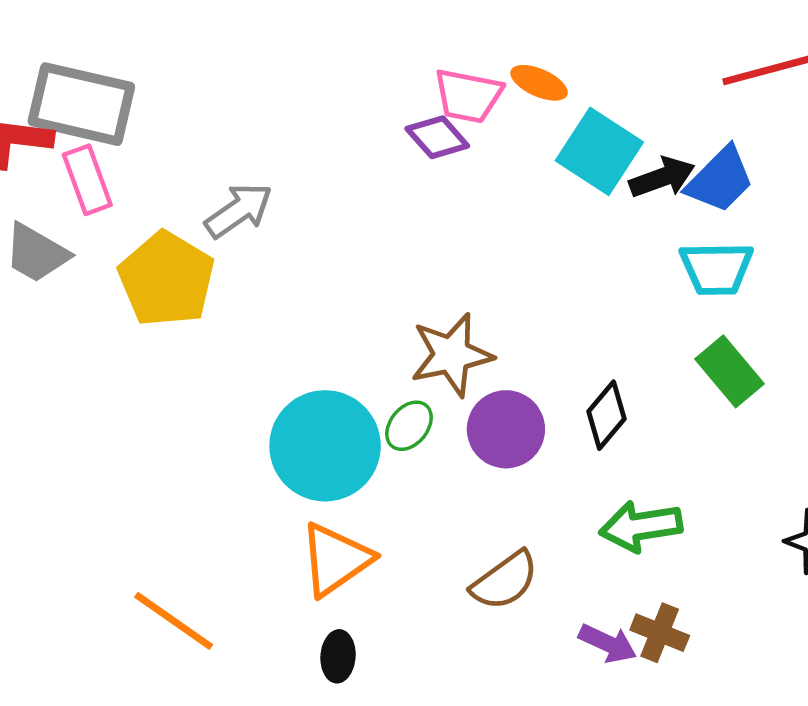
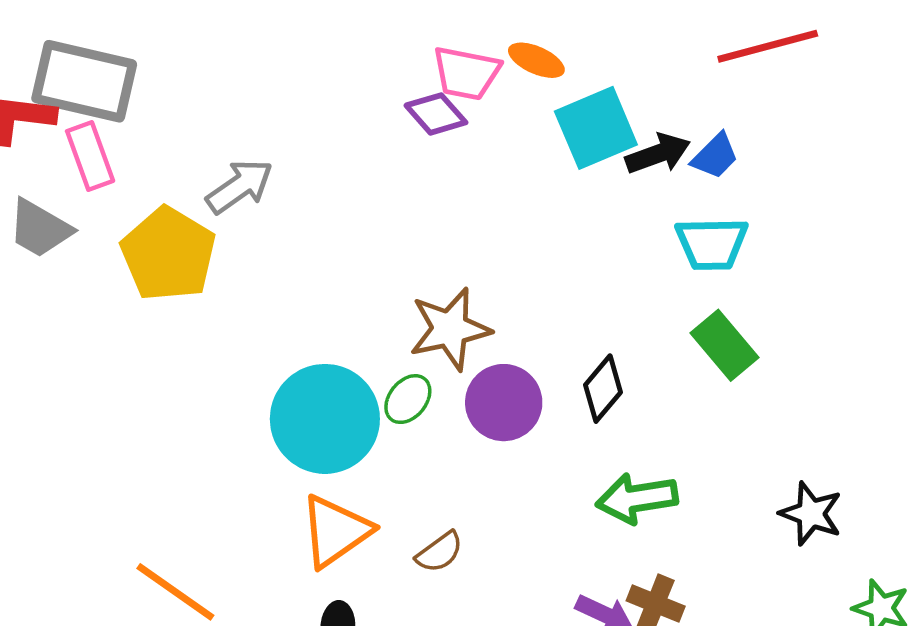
cyan square: (599, 151) -> (596, 128), turned 34
blue trapezoid: (720, 180) -> (715, 156), size x0.7
brown semicircle: (505, 581) -> (439, 552), moved, size x0.7

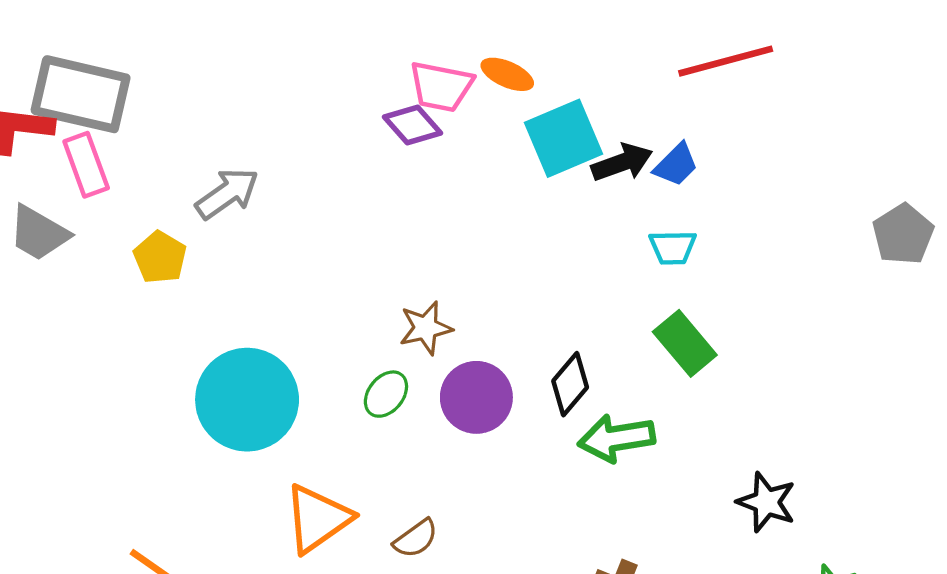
cyan trapezoid: (712, 244) -> (673, 247), size x0.7
yellow pentagon: (168, 254) -> (160, 257), size x0.6
brown star: (450, 329) -> (426, 328), size x0.7
cyan circle: (325, 419) -> (247, 400), moved
green arrow: (637, 498) -> (616, 438), moved

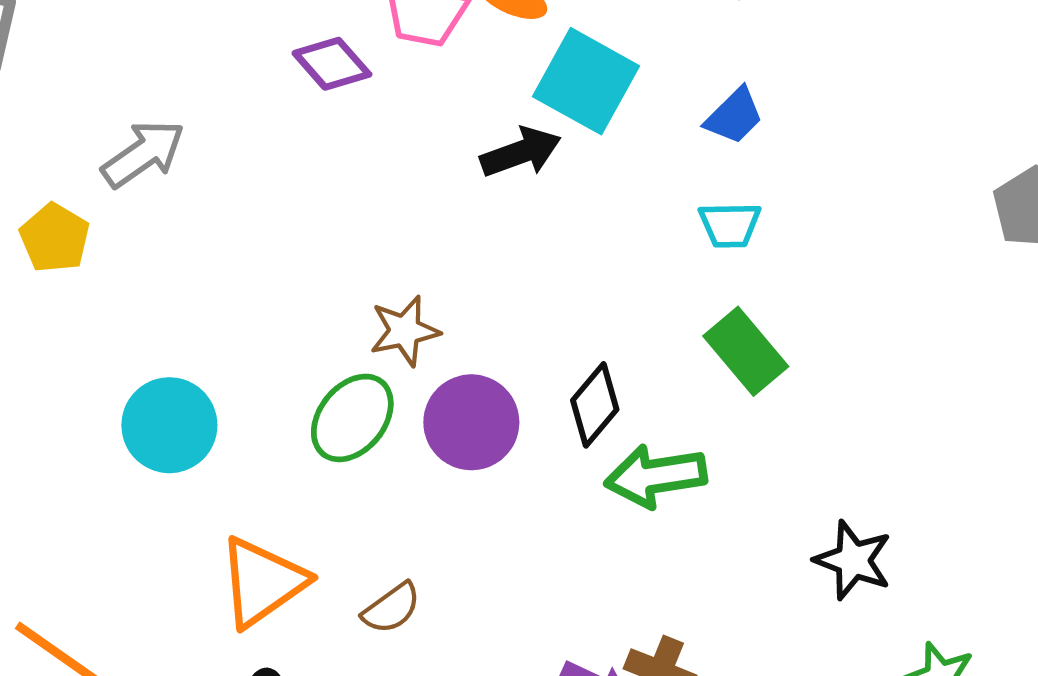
purple diamond: (412, 125) -> (332, 64), moved
cyan square: (563, 138) -> (586, 81), turned -38
black arrow: (622, 163) -> (521, 152), moved
green ellipse: (386, 394) -> (352, 418), size x1.4
cyan circle: (247, 400) -> (169, 425), size x0.7

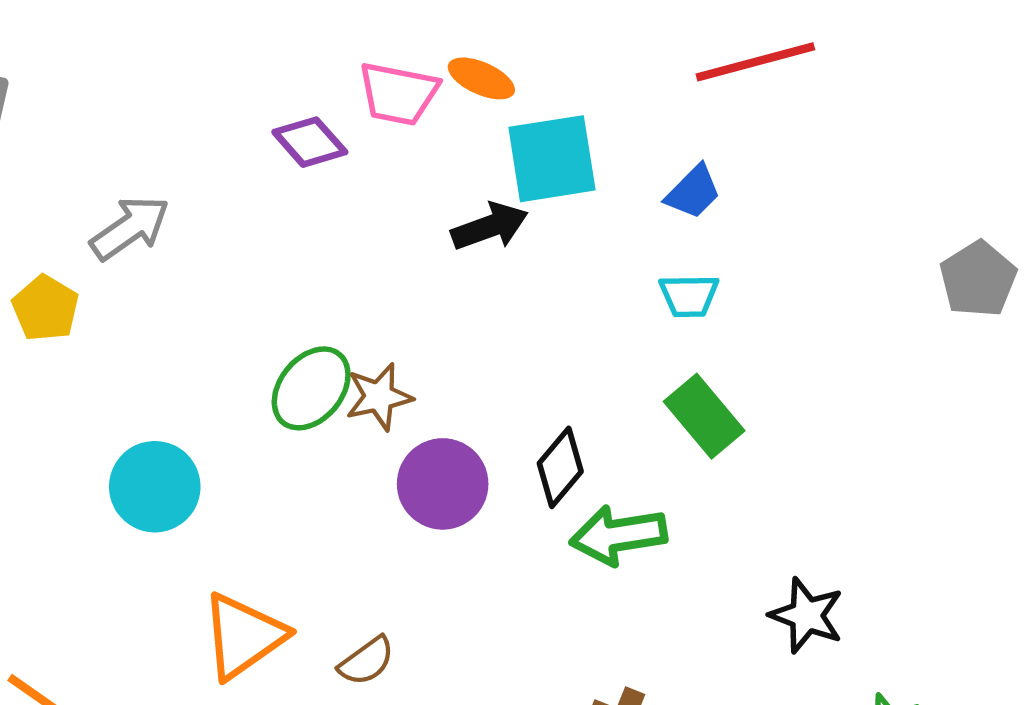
cyan square: (586, 81) -> (552, 159), turned -38
green ellipse: (352, 418) -> (311, 388), moved

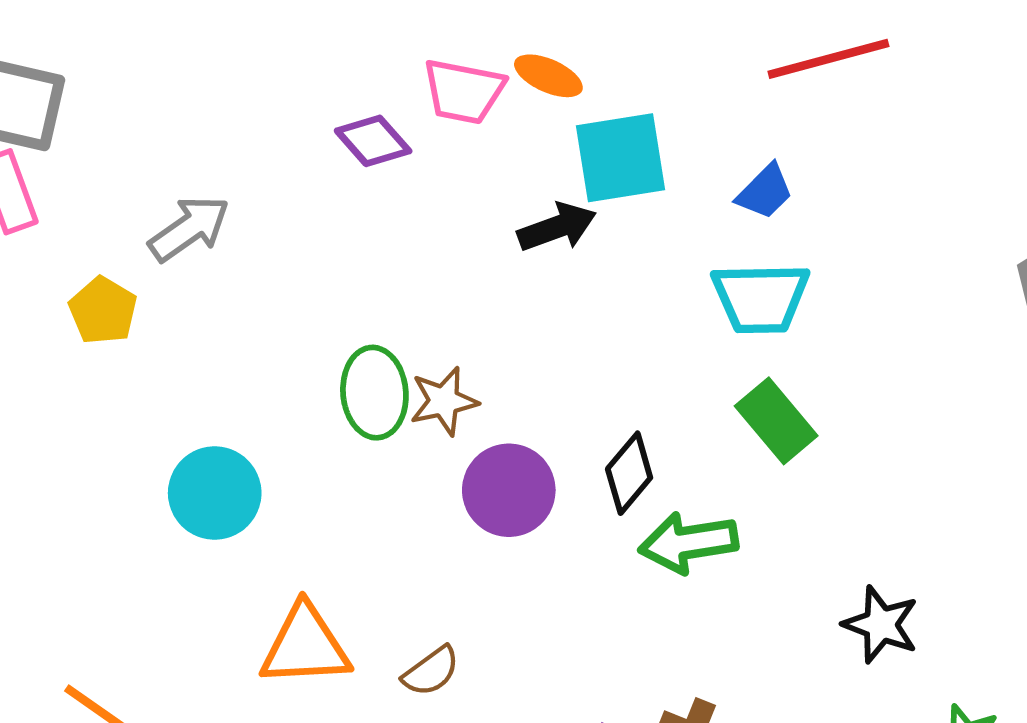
cyan trapezoid: (689, 296) -> (761, 298), size x1.6
green ellipse: (311, 388) -> (374, 393), turned -44
orange triangle: (243, 636) -> (305, 646), turned 32

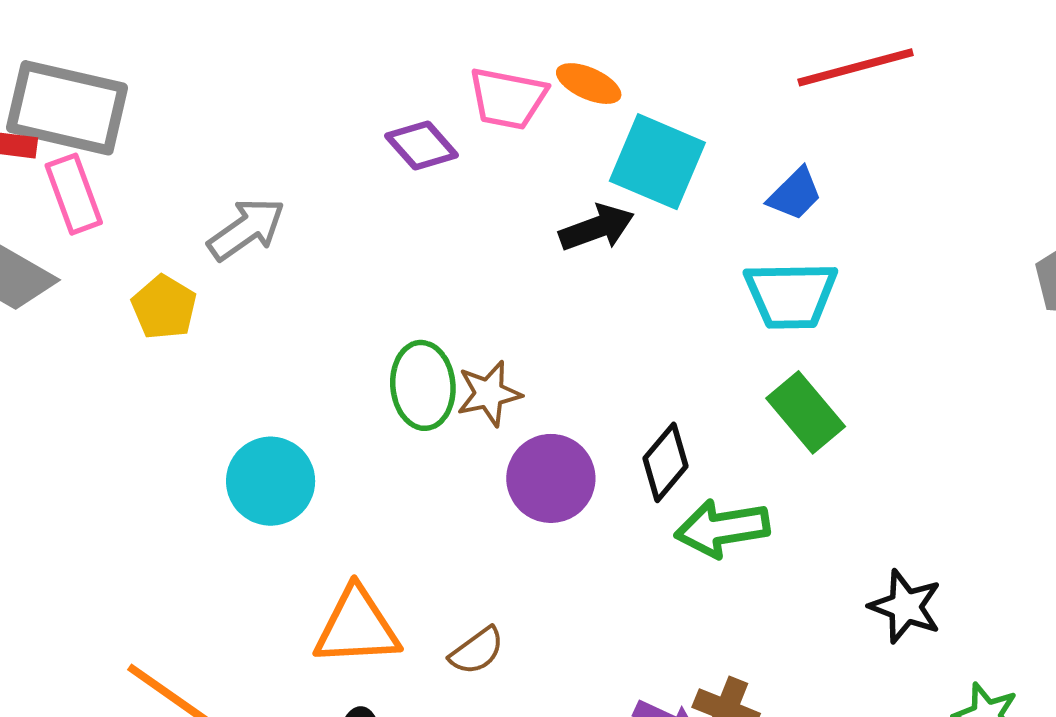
cyan square: (621, 158) -> (657, 162), turned 32

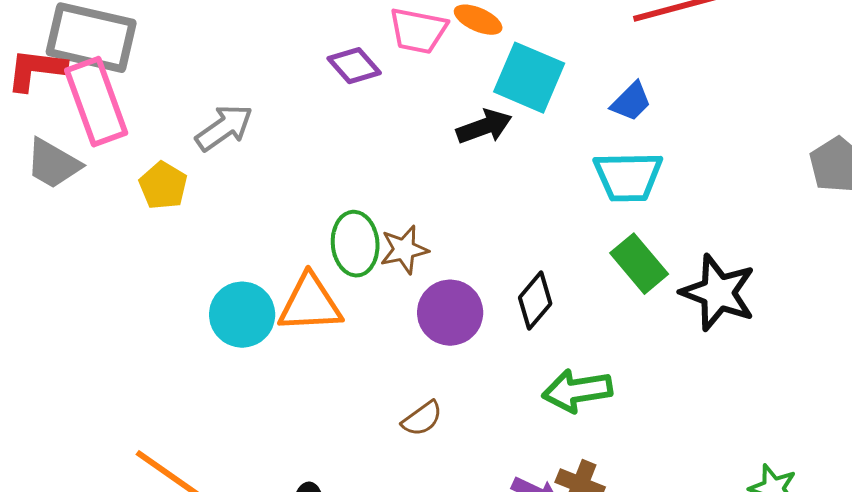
pink rectangle: (74, 194) -> (96, 102), size x1.5
green arrow: (722, 528) -> (577, 391), moved
black star: (905, 607) -> (718, 293), moved, size x1.4
orange triangle: (357, 627) -> (310, 304), moved
brown semicircle: (477, 651) -> (422, 419), moved

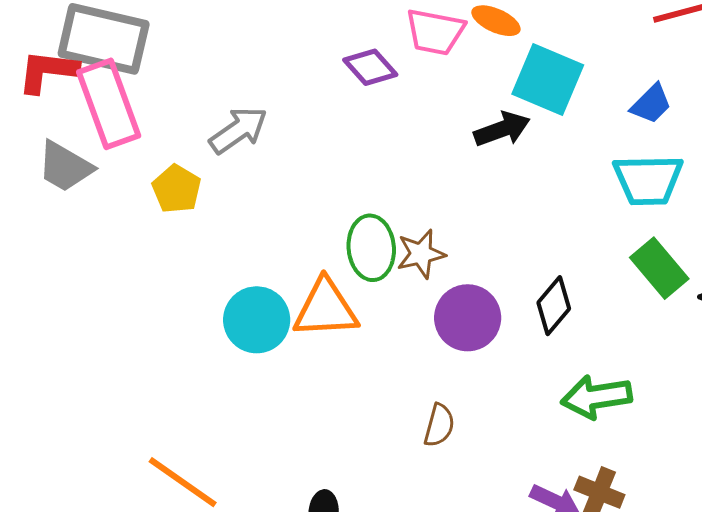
brown semicircle: (422, 419) -> (439, 425), turned -39

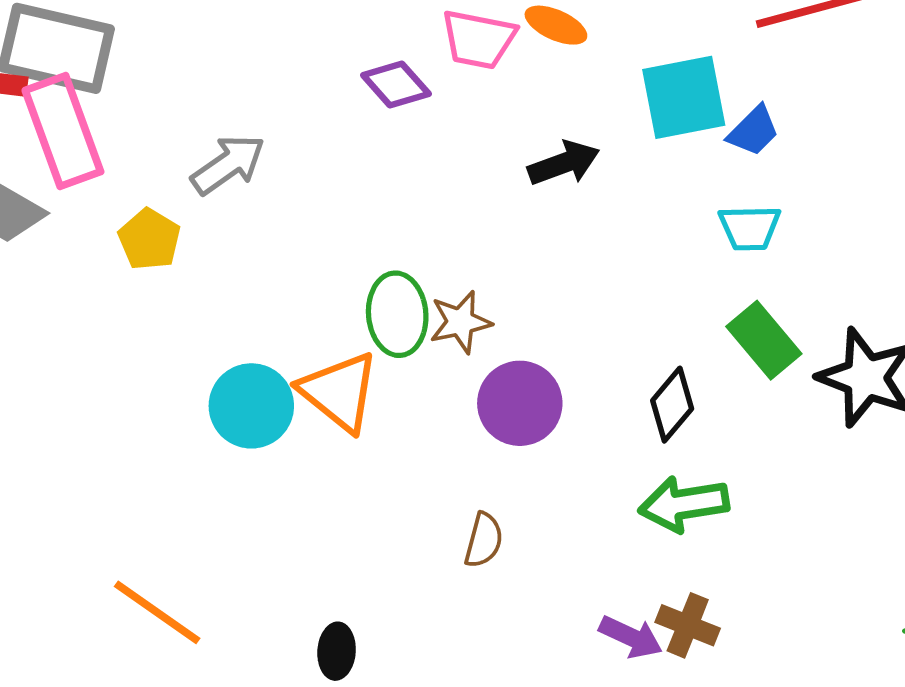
cyan square: (548, 79) -> (684, 97), moved, turned -34
cyan trapezoid: (648, 180) -> (750, 228), size x0.7
black diamond: (554, 306) -> (672, 405), moved
orange triangle: (326, 309) -> (339, 392), turned 42

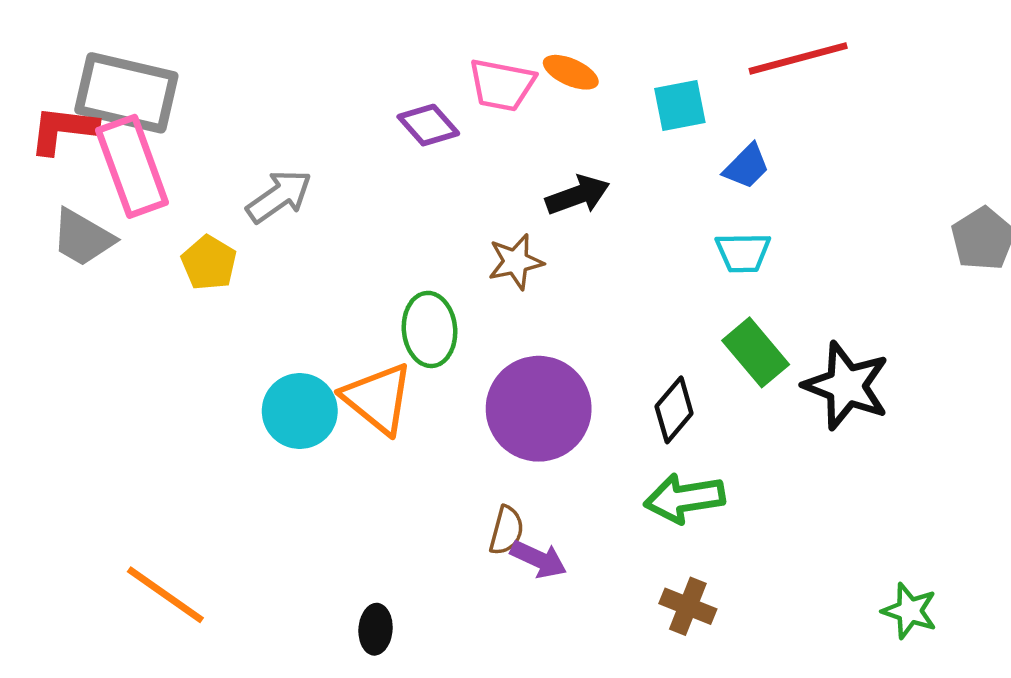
cyan square: (684, 97) -> (680, 106), moved, size x0.7
brown star: (460, 322) -> (516, 262), moved
purple circle: (520, 403) -> (539, 409), size x1.4
orange line: (157, 612) -> (165, 595), moved
purple arrow: (631, 637) -> (539, 559), moved

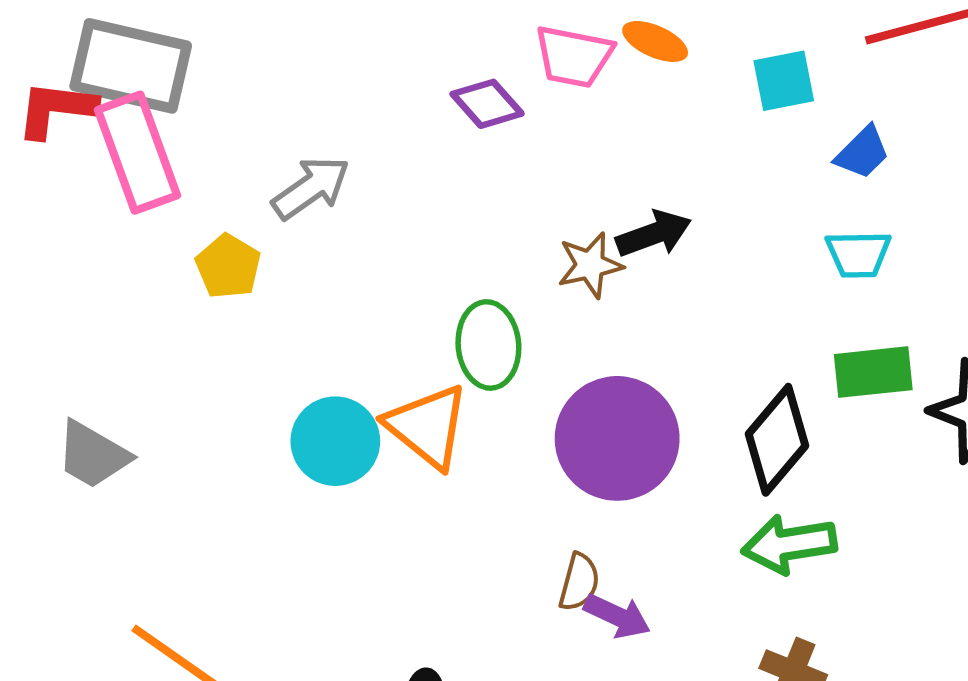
black arrow: (578, 195) -> (654, 234), moved
gray trapezoid: (83, 238) -> (93, 455), moved
green rectangle: (756, 352) -> (873, 372), turned -56
black diamond: (674, 410) -> (777, 440), size x1.4

